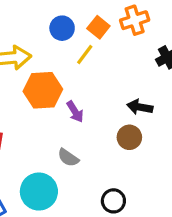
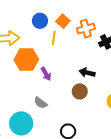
orange cross: (135, 20) -> (86, 29), moved
yellow line: (85, 54) -> (54, 38), turned -32

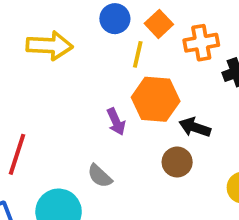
orange hexagon: (26, 60) -> (156, 99), moved

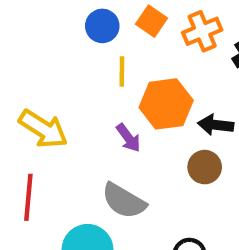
yellow arrow: (50, 46) -> (43, 129), moved, turned 42
yellow line: (138, 54) -> (122, 72), moved
gray semicircle: (100, 176) -> (124, 201), size x1.5

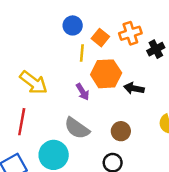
orange square: (151, 21) -> (100, 38), moved
brown circle: (205, 167) -> (121, 131), moved

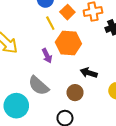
yellow line: (82, 53) -> (50, 23), turned -40
black arrow: (134, 88) -> (89, 73), moved

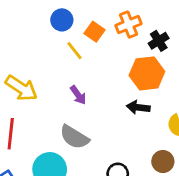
orange hexagon: (68, 43) -> (147, 73), moved
brown circle: (75, 93) -> (163, 162), moved

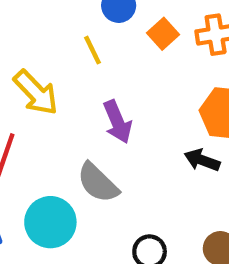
yellow line: (74, 51) -> (92, 50), moved
purple arrow: (78, 95) -> (117, 122), size x1.4

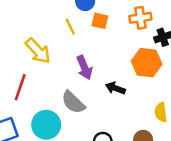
orange square: (163, 34) -> (100, 21), moved, turned -35
black arrow: (202, 160) -> (115, 88), moved

